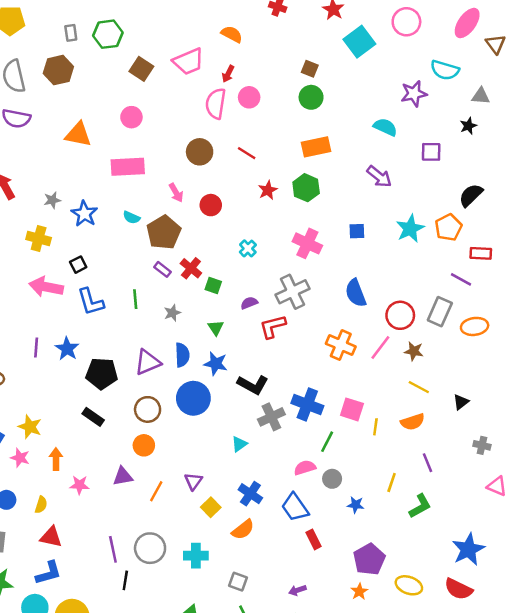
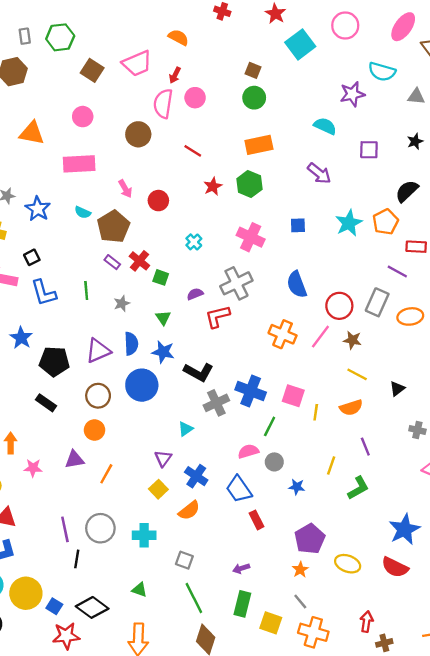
black star: (468, 126) -> (415, 141), moved
brown circle: (200, 152) -> (138, 134), moved
purple triangle: (193, 481) -> (163, 458), moved

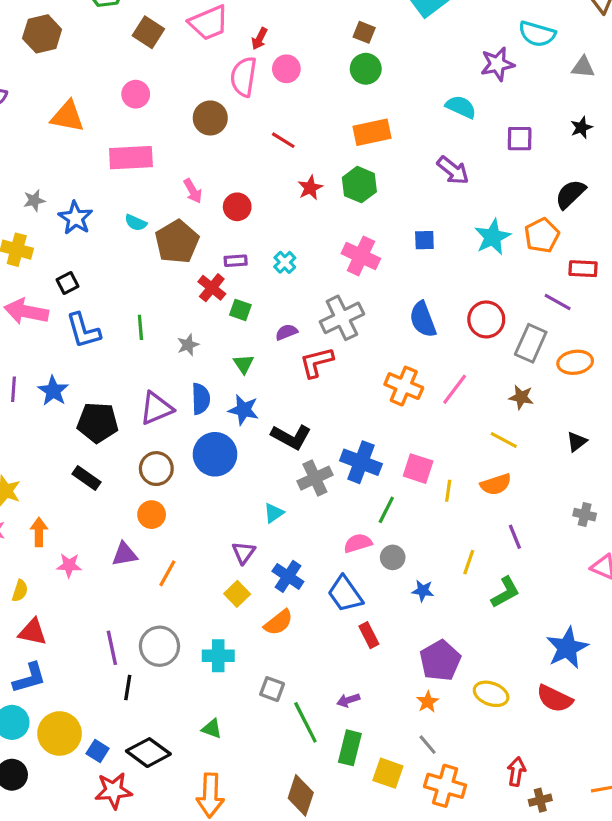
purple rectangle: (112, 262) -> (236, 261), moved, turned -42
red circle: (339, 306) -> (486, 319), moved
brown star: (352, 340) -> (521, 397), moved
black triangle: (397, 389) -> (577, 442), moved
green line: (194, 598) -> (305, 722), moved

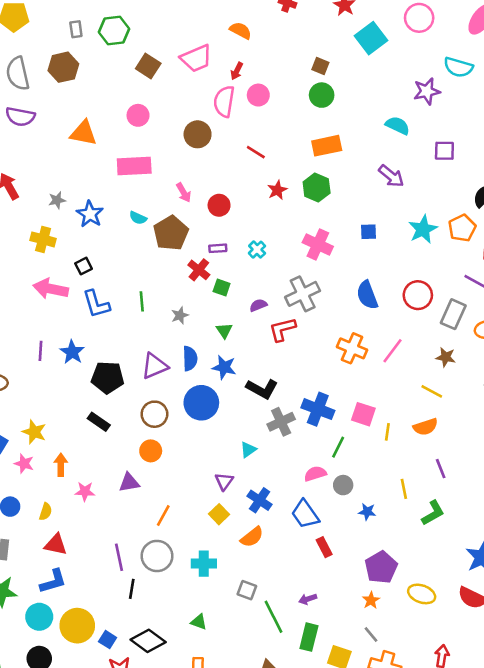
yellow line: (469, 562) -> (404, 489), turned -30
orange line: (167, 573) -> (163, 515), moved

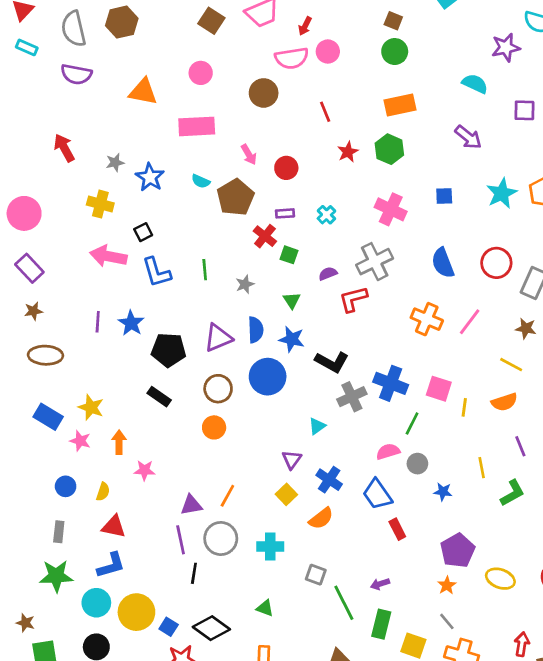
pink semicircle: (224, 101) -> (292, 58), turned -108
red line: (256, 152) -> (325, 112), turned 36
purple triangle: (129, 483) -> (191, 505), moved

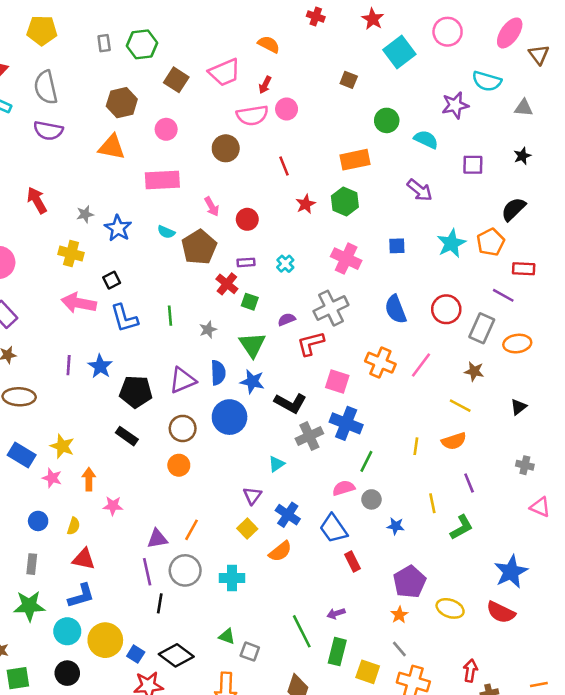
brown hexagon: (122, 22) -> (122, 103), moved
green circle: (395, 52) -> (387, 120), moved
green triangle: (292, 300) -> (252, 345), size x1.6
pink square: (439, 389) -> (337, 382), moved
gray square: (316, 575) -> (250, 652), moved

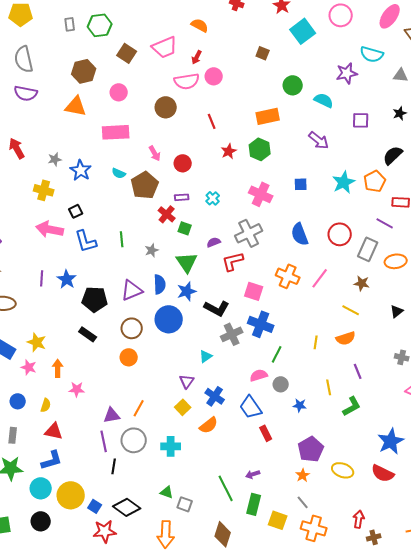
blue star: (252, 382) -> (187, 291), turned -30

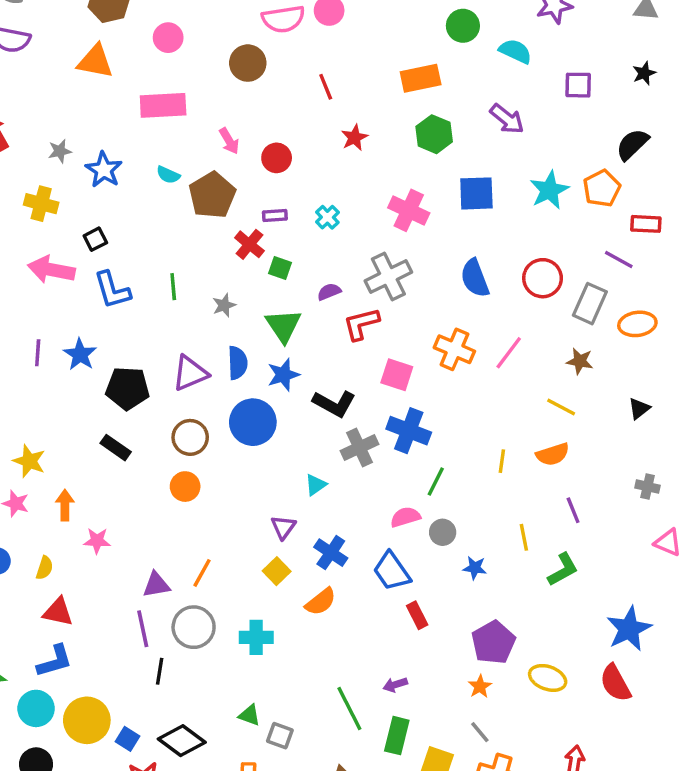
green hexagon: (260, 149) -> (434, 134), moved
blue square: (301, 184) -> (476, 193), size x1.6
red semicircle: (383, 473) -> (615, 683), turned 35

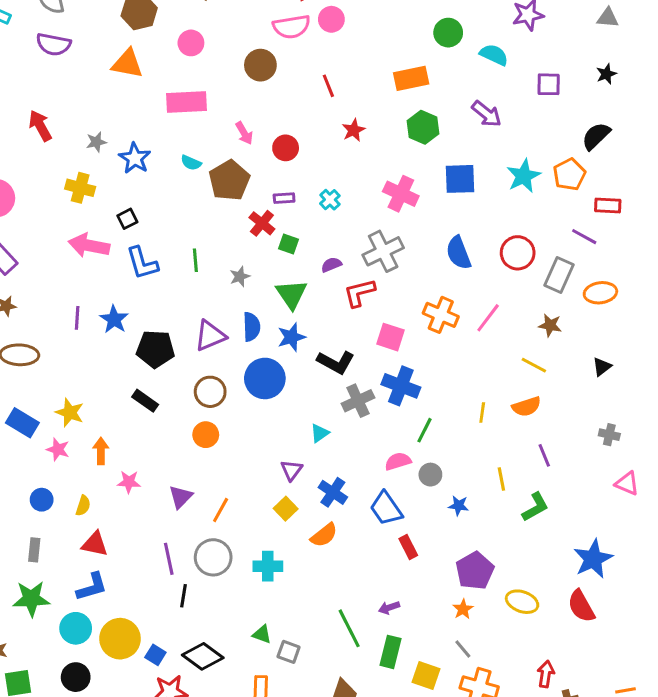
purple triangle: (156, 585) -> (181, 497), moved, turned -35

